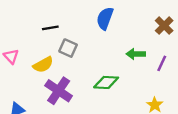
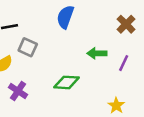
purple cross: (59, 91) -> (18, 91), size x0.7

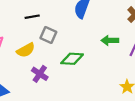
green diamond: (67, 82) -> (72, 59), moved

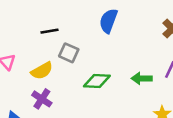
green arrow: (110, 40) -> (142, 78), moved
purple cross: (40, 74) -> (42, 99), moved

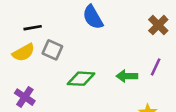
blue semicircle: (108, 21) -> (93, 17), turned -50
yellow semicircle: (42, 71) -> (23, 53), moved

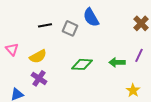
gray square: (52, 50) -> (70, 28), moved
yellow semicircle: (23, 53) -> (38, 56), moved

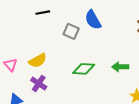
black line: (45, 25) -> (43, 13), moved
pink triangle: (12, 49) -> (10, 65), moved

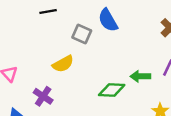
yellow semicircle: (38, 61) -> (63, 64), moved
green diamond: (84, 69) -> (112, 90), moved

